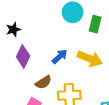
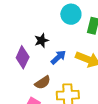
black star: (13, 30) -> (42, 40), moved

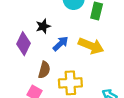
brown semicircle: (43, 82) -> (44, 70), turned -42

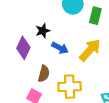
blue arrow: (61, 44) -> (60, 48), turned 70
yellow arrow: (91, 46) -> (90, 50), turned -70

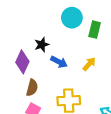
yellow arrow: (90, 50) -> (89, 64), size x0.6
brown semicircle: (44, 74) -> (32, 88), moved

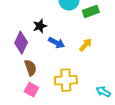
green rectangle: (95, 30) -> (91, 11), turned 56
brown semicircle: (32, 88) -> (30, 68), turned -35

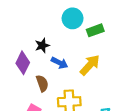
yellow arrow: (86, 45) -> (90, 65), size x1.5
brown semicircle: (30, 68) -> (42, 83), moved

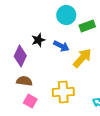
blue arrow: (60, 63) -> (61, 46), moved
brown semicircle: (42, 83) -> (24, 81), moved, turned -63

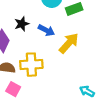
yellow cross: (63, 92) -> (31, 65), moved

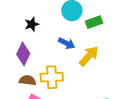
black star: (22, 24) -> (32, 24), moved

